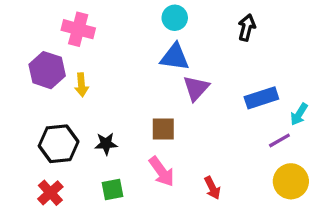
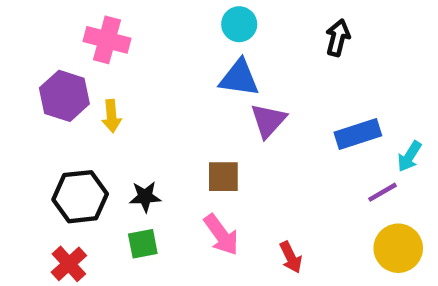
green square: (113, 190) -> (143, 244), moved

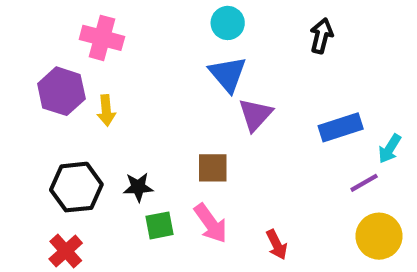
blue triangle: (239, 78) -> (228, 74), turned 42
green square: (143, 244) -> (159, 225), moved

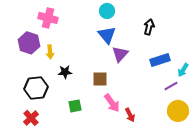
black arrow: (321, 36) -> (149, 27), moved
black star: (138, 187) -> (65, 72), moved
pink arrow: (211, 223) -> (112, 103), moved

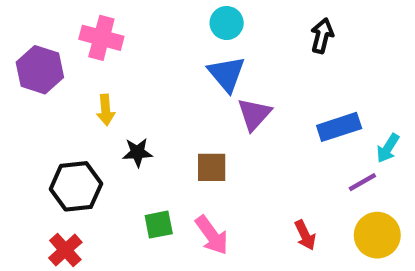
black arrow: (149, 27) -> (322, 36), moved
purple hexagon: (29, 43) -> (40, 70), moved
pink arrow: (112, 103) -> (212, 235), moved
red arrow: (130, 115) -> (305, 235), moved

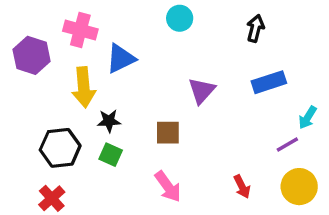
blue triangle: (227, 74) -> (121, 59), moved, turned 44
yellow arrow: (106, 110) -> (84, 87), size x1.6
blue rectangle: (339, 127) -> (269, 82), moved
green square: (159, 225) -> (111, 155), moved, turned 35

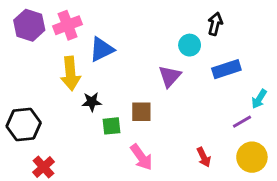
cyan circle: (180, 18) -> (190, 45), moved
pink cross: (80, 30) -> (68, 25), turned -36
purple hexagon: (32, 55) -> (29, 25), moved
black hexagon: (60, 148) -> (24, 125), moved
green square: (111, 155) -> (112, 126), moved, turned -30

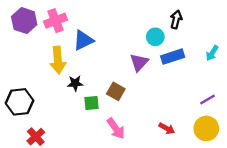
blue rectangle: (226, 69) -> (173, 57), moved
cyan arrow: (259, 99) -> (212, 53), moved
brown square: (141, 112) -> (116, 91), turned 30
purple line: (242, 122) -> (207, 99), moved
red arrow: (204, 157) -> (167, 128), turned -35

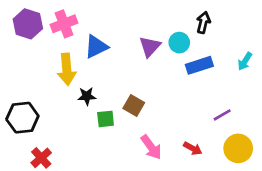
purple triangle: (139, 62) -> (150, 47), moved
purple line: (207, 99) -> (222, 115), moved
pink arrow: (116, 128) -> (151, 147), moved

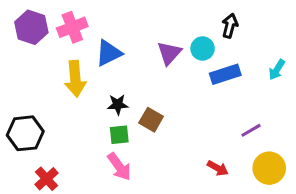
black star: (87, 96) -> (118, 105), moved
pink arrow: (151, 147) -> (119, 167), moved

